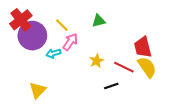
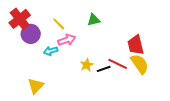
purple circle: (32, 36) -> (31, 34), size x0.7
pink arrow: (70, 42) -> (67, 40), turned 36
yellow star: (97, 61) -> (87, 65), moved
black line: (111, 86) -> (104, 69), moved

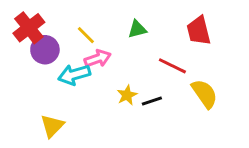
red trapezoid: (136, 45) -> (199, 31), moved
cyan arrow: (51, 51) -> (74, 75), size x1.5
red line: (118, 64) -> (172, 66), moved

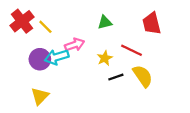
yellow line: (86, 35) -> (45, 27), moved
purple circle: (45, 50) -> (40, 59), moved
yellow semicircle: (205, 94) -> (143, 76), moved
yellow star: (127, 95) -> (105, 58), moved

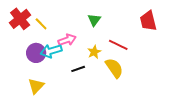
green triangle: (105, 22) -> (94, 20), turned -40
red trapezoid: (152, 23) -> (148, 21), moved
yellow semicircle: (143, 76) -> (114, 68), moved
black line: (116, 77) -> (78, 69), moved

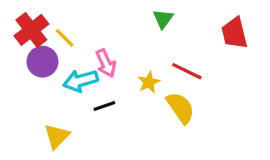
green triangle: (94, 20) -> (163, 19), moved
pink arrow: (67, 40) -> (106, 63), turned 84
purple circle: (36, 53) -> (42, 62), moved
black line: (78, 69) -> (104, 106), moved

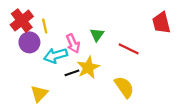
green triangle: (163, 19) -> (97, 35), moved
yellow line: (65, 38) -> (45, 26), turned 32
yellow star: (149, 82) -> (88, 67), moved, size x1.5
yellow semicircle: (180, 108) -> (124, 87), moved

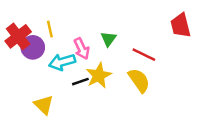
red cross: (22, 21) -> (18, 36), moved
yellow semicircle: (124, 87) -> (139, 80), moved
yellow triangle: (39, 94) -> (44, 105), turned -30

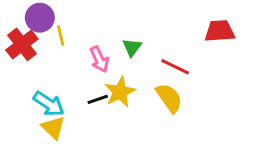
red trapezoid: (181, 25) -> (220, 31), turned 100
purple circle: (33, 47) -> (40, 18), moved
cyan arrow: (62, 62) -> (49, 104), moved, turned -130

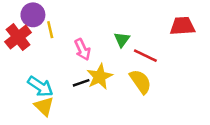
green triangle: (132, 47) -> (122, 40), moved

